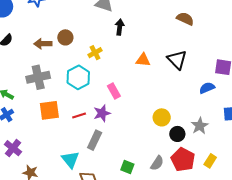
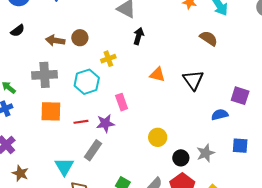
yellow circle: (162, 117) -> (158, 137), moved

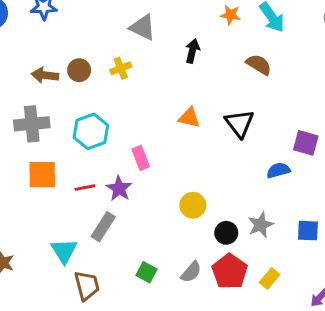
black arrow: (139, 36) -> (192, 51), moved
yellow cross: (108, 59) -> (121, 68), moved
purple star: (105, 123) -> (119, 188), turned -30
blue square: (240, 146) -> (308, 231), moved

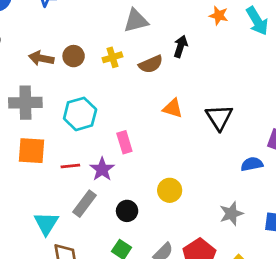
gray triangle: (143, 27) -> (136, 21), turned -44
brown semicircle: (259, 65) -> (151, 64), moved, turned 120
black circle: (226, 233) -> (127, 211), moved

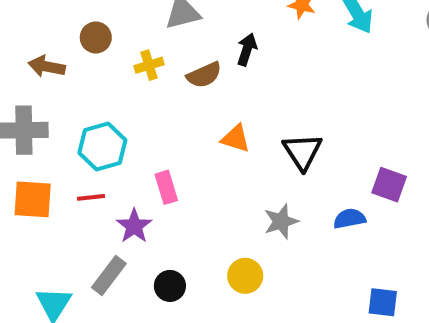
brown circle: (74, 56) -> (96, 38), moved
red line: (70, 166) -> (91, 197), moved
yellow circle: (170, 190) -> (245, 276), moved
gray star: (231, 214) -> (281, 221), moved

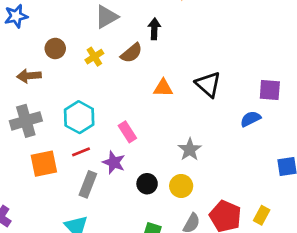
gray star: (281, 221) -> (190, 149), moved
gray rectangle: (109, 276) -> (88, 184), moved
yellow circle: (245, 276) -> (181, 186), moved
black circle: (170, 286) -> (147, 184), moved

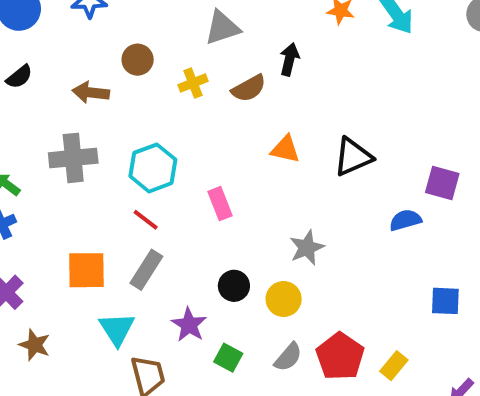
black triangle: (208, 84) -> (353, 157), turned 44
red line: (81, 152) -> (146, 220), turned 48
purple star: (114, 162) -> (189, 325), moved
orange square: (44, 164) -> (86, 270), moved

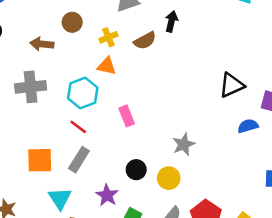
orange triangle: (285, 149) -> (107, 66), moved
black triangle: (353, 157) -> (232, 85), moved

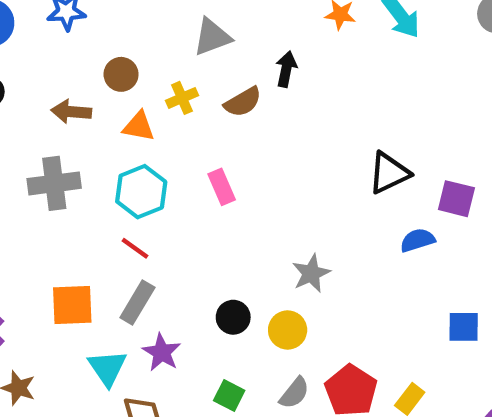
orange triangle: (107, 66) -> (139, 126), moved
pink rectangle: (127, 116) -> (222, 187), moved
purple star: (107, 195) -> (162, 352), moved

